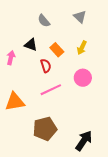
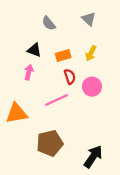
orange rectangle: (57, 50) -> (63, 56), turned -64
pink arrow: (11, 58) -> (29, 72), moved
red semicircle: (46, 66) -> (70, 77), moved

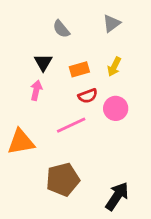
gray triangle: (89, 19) -> (111, 23), turned 40
black triangle: (34, 50) -> (43, 62), turned 40
red semicircle: (70, 77) -> (88, 96), turned 88

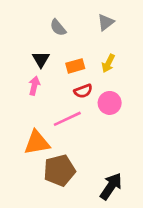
orange triangle: (21, 142) -> (37, 143), moved

